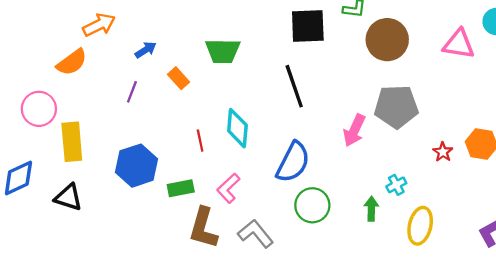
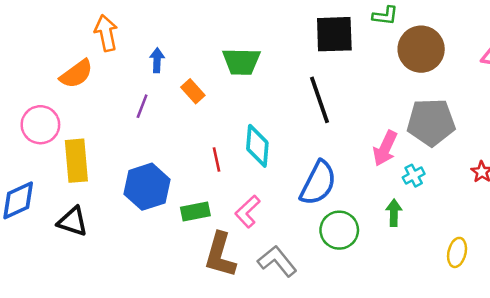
orange arrow: (99, 25) -> (106, 33), turned -76
blue arrow: (146, 50) -> (157, 60), turned -55
cyan cross: (396, 185) -> (414, 176), moved
green arrow: (371, 209) -> (394, 213), moved
yellow ellipse: (420, 226) -> (457, 252), size x0.7

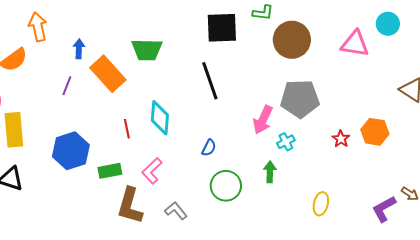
orange rectangle: (193, 91) -> (108, 74), size x1.8
blue semicircle: (318, 183) -> (209, 148), size x0.5
gray L-shape: (277, 261) -> (176, 211), size x0.7

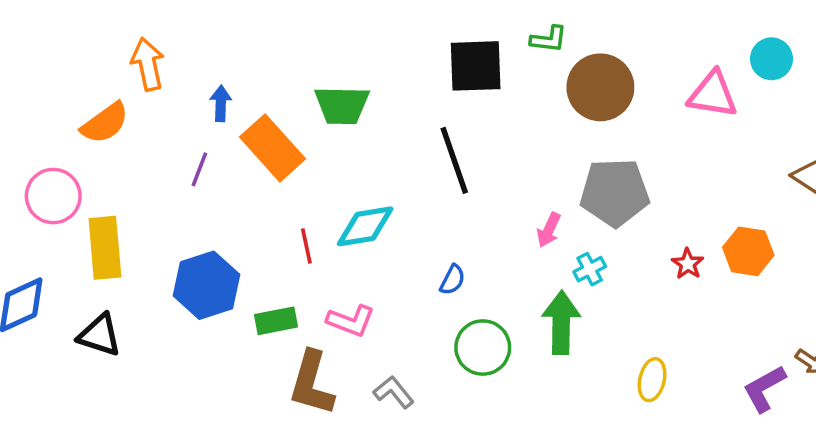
cyan diamond: (160, 118) -> (365, 226), turned 76
pink arrow: (263, 120) -> (549, 230), size x0.7
pink L-shape: (152, 171) -> (351, 321), turned -116
green arrow: (270, 172) -> (561, 323), size x1.6

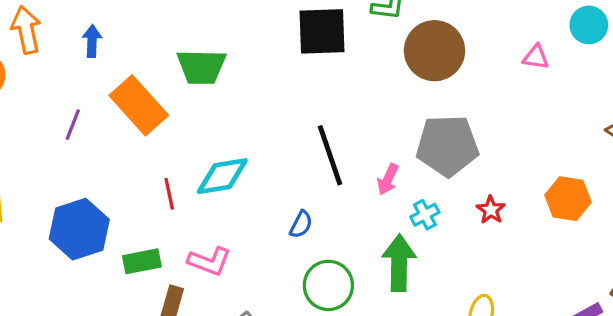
pink triangle: (713, 94) -> (536, 57), size x0.6
blue arrow: (221, 103) -> (92, 41), moved
black line: (454, 160) -> (330, 155), moved
red star: (688, 264) -> (491, 210), moved

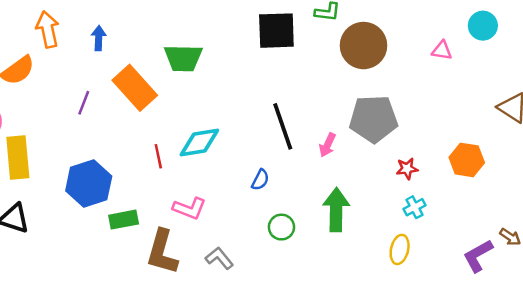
red star: (491, 210) -> (407, 169), turned 30
cyan cross: (425, 215) -> (414, 207), moved
green rectangle: (142, 261) -> (124, 220), moved
green circle: (328, 285) -> (281, 227), size x0.7

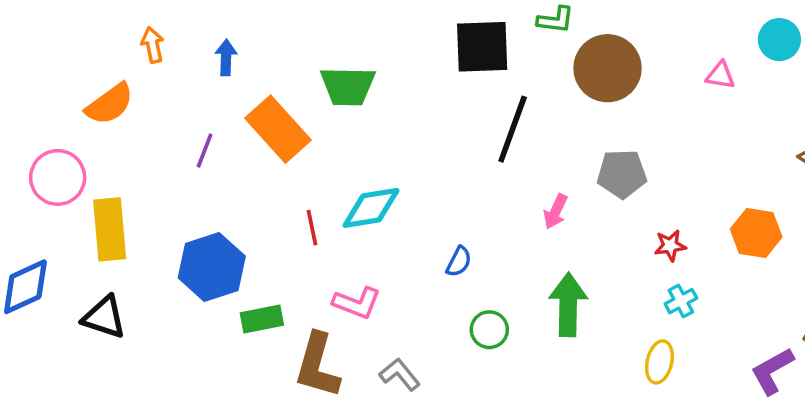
orange arrow: (48, 29) -> (153, 45), size x0.7
gray pentagon: (373, 119) -> (622, 174), size x0.7
black line: (283, 126) -> (513, 129), moved, turned 39

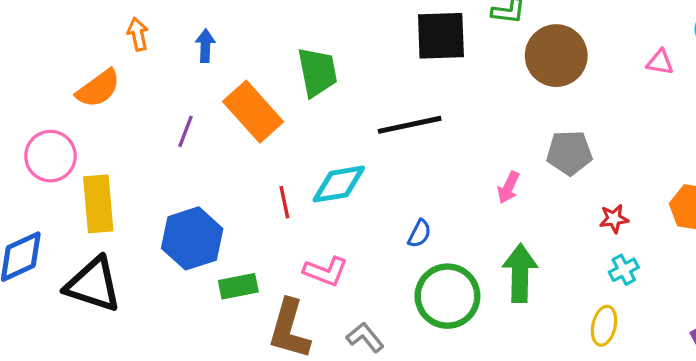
green trapezoid: (348, 86) -> (317, 72), turned -102
black line: (513, 129) -> (410, 125), moved, turned 58
black triangle: (104, 317) -> (93, 285), size x1.4
green circle: (489, 330) -> (447, 296), size x1.8

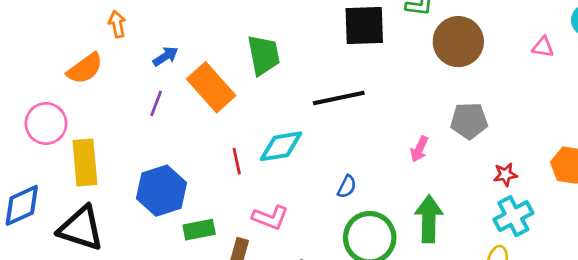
blue arrow: (205, 46) -> (166, 56), moved, turned 55
cyan cross: (624, 270) -> (513, 216), size x1.6

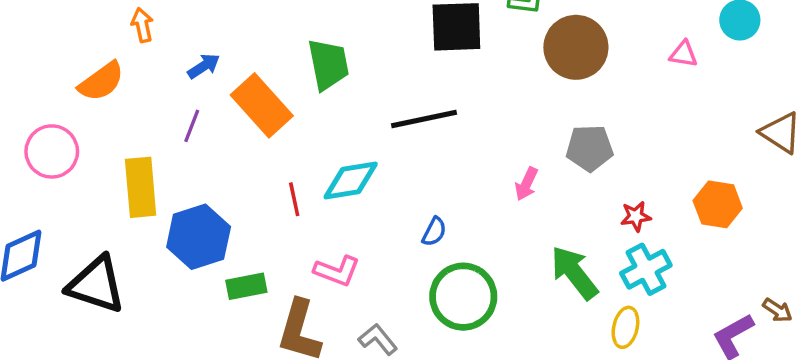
yellow rectangle: (85, 162) -> (141, 187), moved
green arrow: (429, 219) -> (574, 273), moved, turned -39

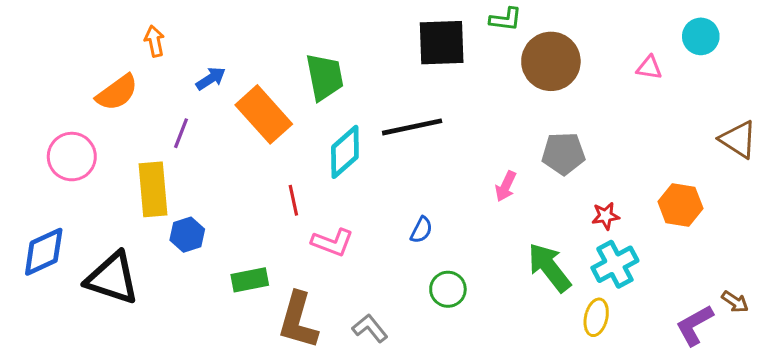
purple line: (192, 126) -> (181, 133), moved
cyan diamond: (351, 180) -> (345, 152), moved, turned -32
blue hexagon: (199, 237) -> (187, 235), moved, size x0.6
pink L-shape: (337, 271) -> (332, 242), moved
green circle: (463, 297) -> (448, 289), size x0.6

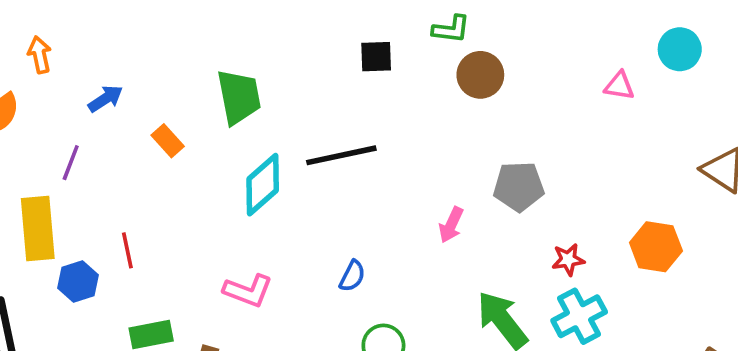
black square: (442, 43) -> (376, 57), size x0.6
brown circle: (551, 61) -> (480, 75), moved, size x0.7
orange rectangle: (264, 114) -> (168, 141), size x0.5
red line: (293, 200) -> (127, 250), moved

